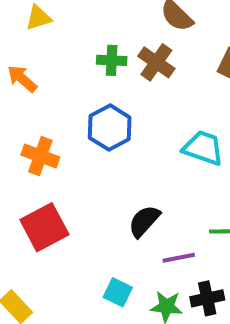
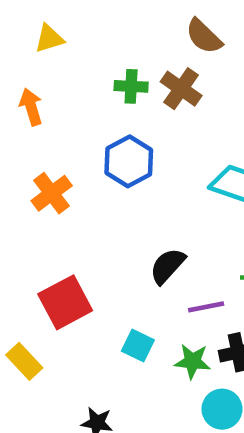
orange arrow: (22, 79) -> (31, 107), turned 32
orange cross: (40, 156) -> (52, 193), turned 33
red square: (44, 227) -> (65, 302), moved

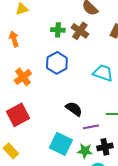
black semicircle: (167, 266) -> (74, 109), turned 84
red square: (65, 302) -> (18, 115), moved
cyan square: (138, 345) -> (61, 144), size x1.6

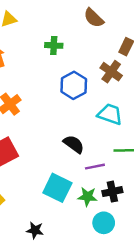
brown cross: (80, 31) -> (111, 72), moved
blue hexagon: (57, 63) -> (74, 85), moved
cyan trapezoid: (103, 73) -> (110, 114), moved

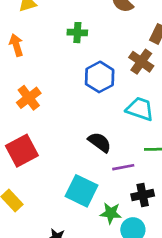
green star: (87, 197) -> (111, 213), moved

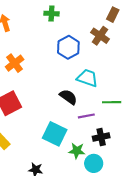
cyan trapezoid: (140, 109) -> (87, 78), moved

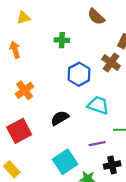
black semicircle: (68, 97) -> (60, 118), moved, turned -66
cyan square: (55, 134) -> (65, 162), turned 30

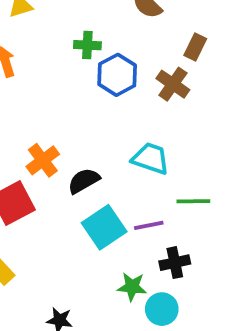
blue hexagon: (79, 74) -> (117, 75), moved
orange cross: (25, 90) -> (43, 160), moved
cyan square: (65, 162) -> (104, 227), moved

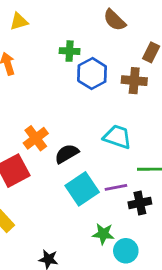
brown cross: (173, 84) -> (134, 81), turned -30
black cross: (175, 263) -> (140, 203), moved

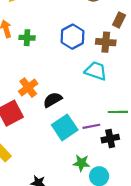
green cross: (70, 51) -> (27, 38), moved
cyan trapezoid: (117, 137) -> (96, 71), moved

